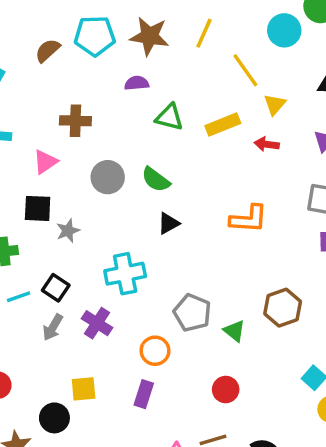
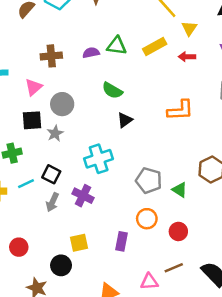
purple semicircle: (137, 83) -> (91, 53), moved
gray circle: (108, 177) -> (62, 104), moved
orange circle: (155, 351) -> (147, 219), moved

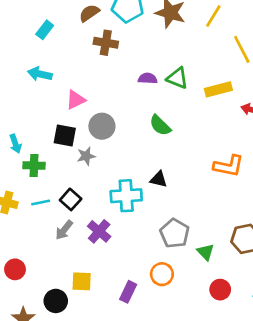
brown cross: (51, 56) -> (106, 43), moved
black triangle: (125, 120) -> (159, 179), moved, turned 35
red circle: (178, 231) -> (220, 290), moved

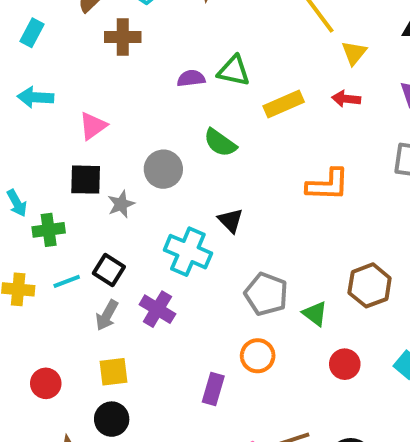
yellow rectangle: (218, 89) -> (284, 104), moved
gray circle: (102, 126) -> (163, 169), moved
black triangle: (159, 179) -> (231, 220), turned 42
cyan cross: (126, 196) -> (188, 252), turned 36
yellow square: (82, 281) -> (114, 372), moved

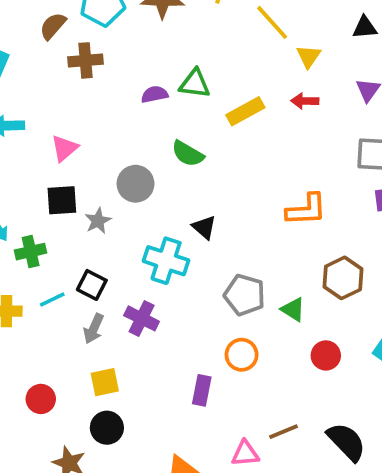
orange L-shape: (328, 185) -> (306, 210), moved

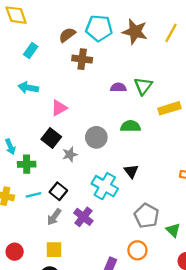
green triangle: (195, 84) -> (143, 86), turned 48
green semicircle: (188, 154) -> (130, 126), turned 138
black square: (62, 200) -> (51, 138), turned 30

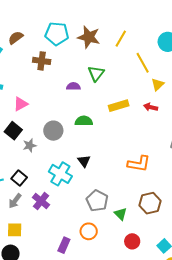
brown semicircle: (67, 35) -> (16, 38), moved
green triangle: (143, 86) -> (96, 74), moved

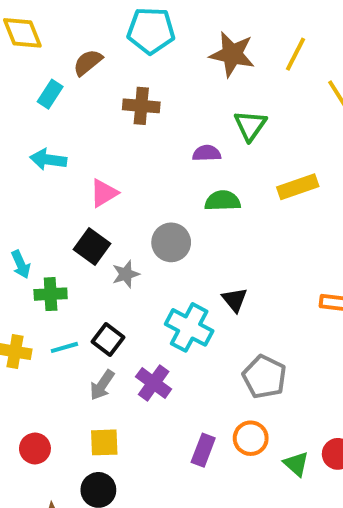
cyan pentagon: (57, 34) -> (151, 31), moved
green semicircle: (84, 121) -> (223, 201), moved
green triangle: (121, 214) -> (296, 464), moved
purple rectangle: (64, 245) -> (203, 450), moved

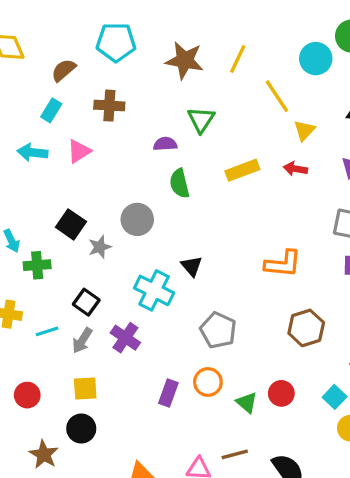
cyan rectangle: (50, 94) -> (51, 110), moved
pink triangle: (104, 193) -> (79, 151), moved
green semicircle: (223, 201) -> (179, 183), turned -100
cyan line: (64, 347) -> (47, 331), moved

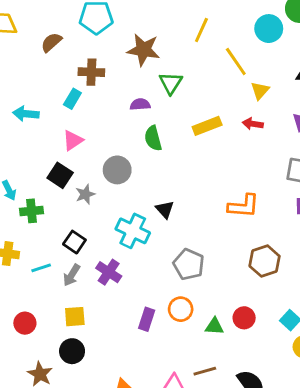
brown star: (185, 60) -> (143, 50), moved
cyan rectangle: (51, 110) -> (72, 99), moved
pink triangle: (79, 151) -> (73, 140), moved
green triangle: (247, 403) -> (214, 326), turned -36

